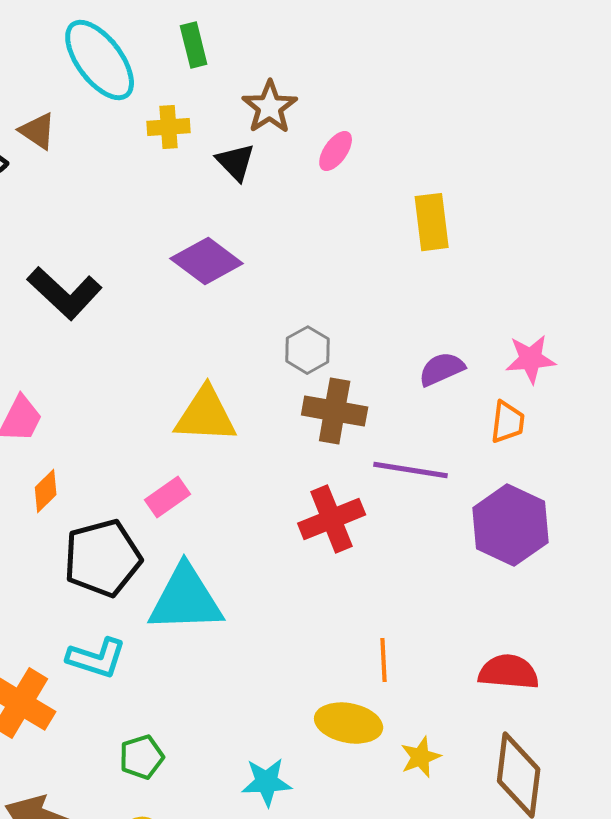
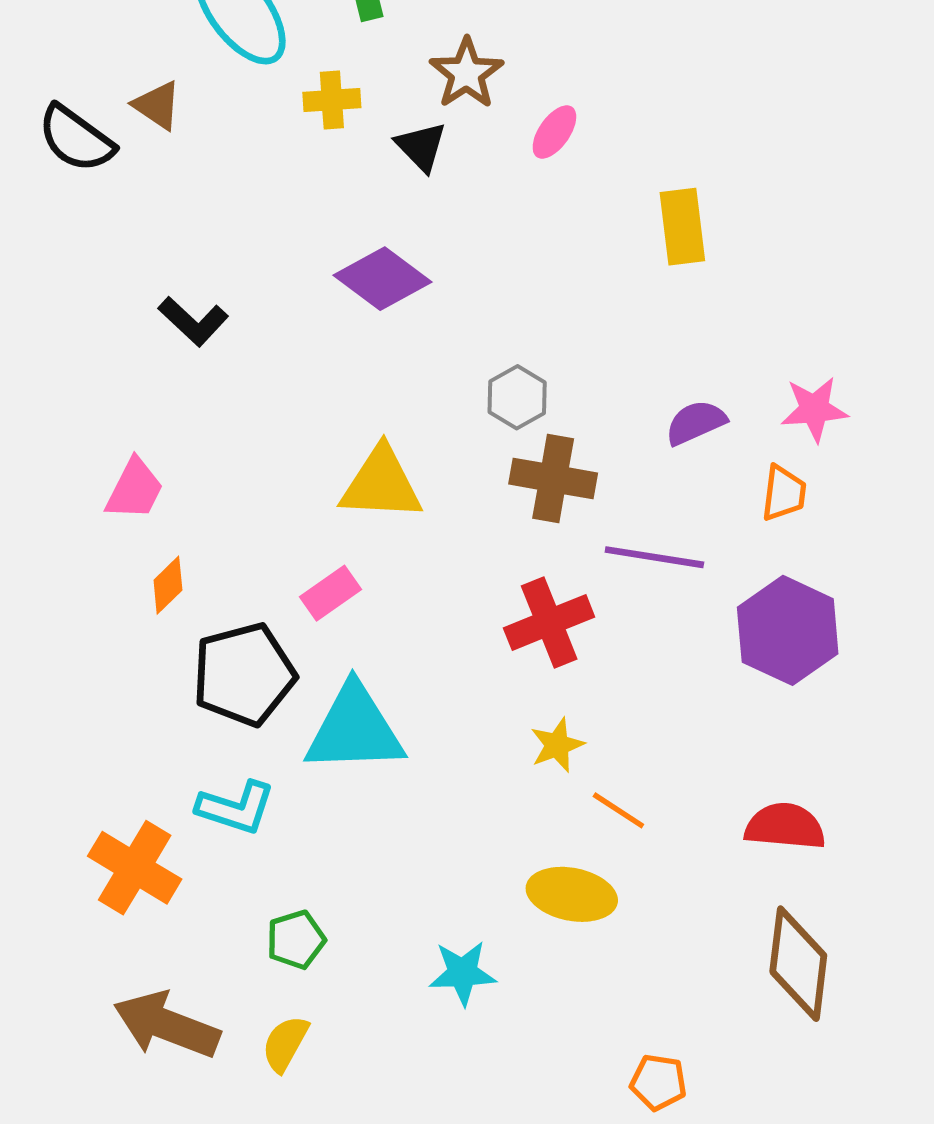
black L-shape: (65, 293) -> (193, 321), size x0.7
orange line: (384, 660) -> (618, 810), turned -54
yellow star: (421, 757) -> (557, 745), moved

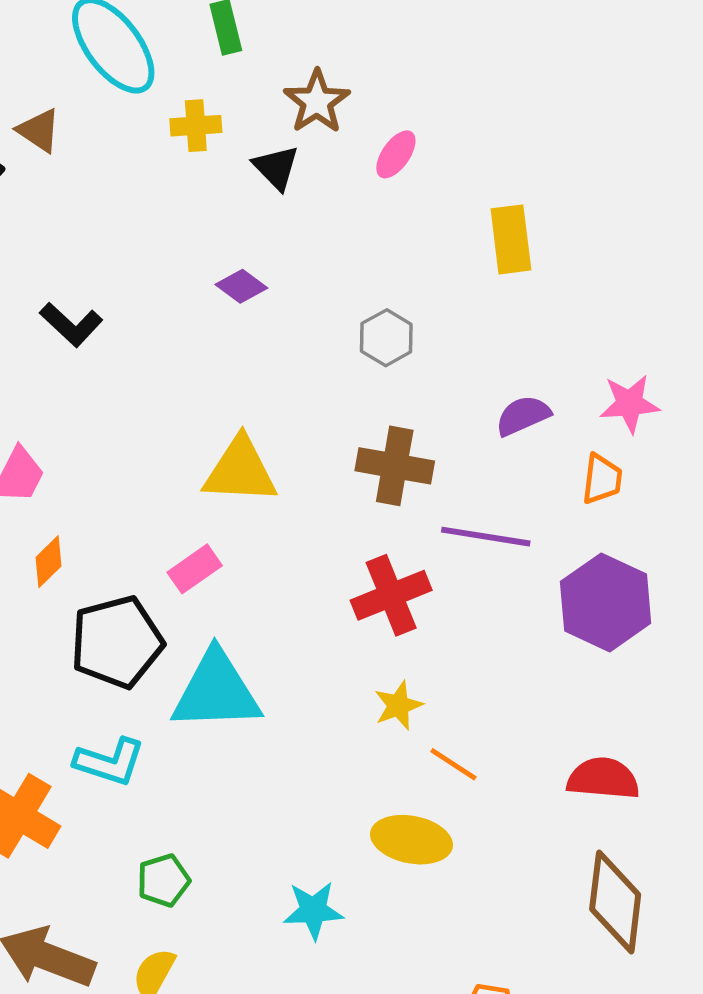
purple diamond: (383, 279) -> (241, 286), size x0.6
gray hexagon: (517, 397) -> (386, 338), moved

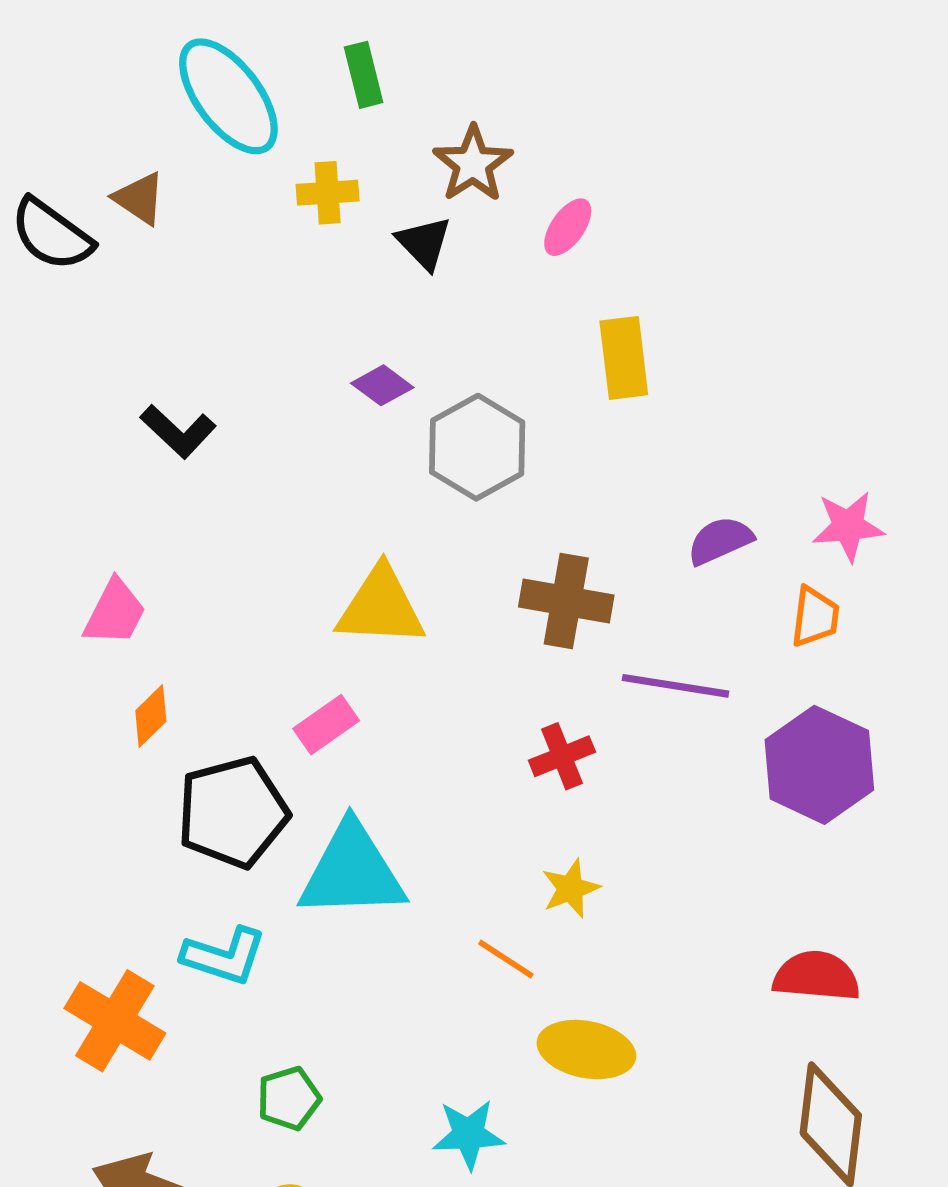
yellow rectangle: (511, 239) -> (624, 358), moved
gray hexagon: (386, 338) -> (477, 447), moved, size x1.5
red cross: (391, 595) -> (562, 756), size x0.7
orange line: (453, 764) -> (506, 959), moved

